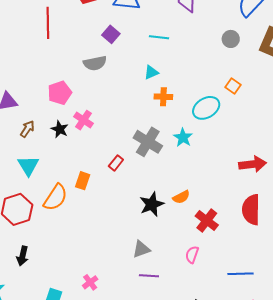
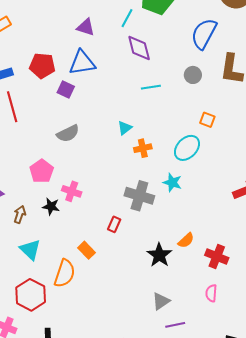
purple square: (111, 34) -> (66, 89), moved
cyan line: (159, 37) -> (151, 87), moved
orange rectangle: (83, 181) -> (86, 250), turned -48

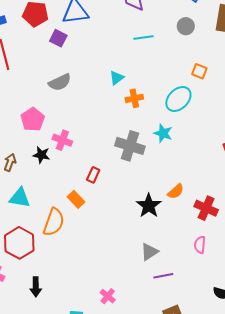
red rectangle: (114, 224) -> (93, 175), moved
cyan triangle: (30, 250) -> (20, 198), turned -35

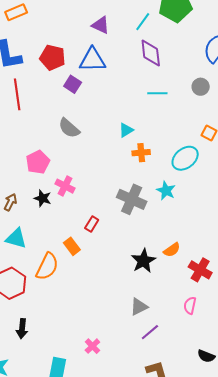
gray semicircle: (60, 82) -> (69, 128), turned 60
purple line: (163, 276) -> (150, 332), turned -36

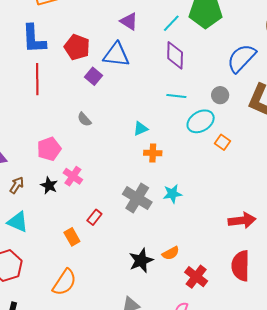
gray semicircle: (69, 128) -> (84, 119), size x0.7
cyan ellipse: (185, 158) -> (201, 121), moved
cyan star: (166, 191) -> (172, 194), turned 30
orange semicircle: (47, 266) -> (64, 282), moved

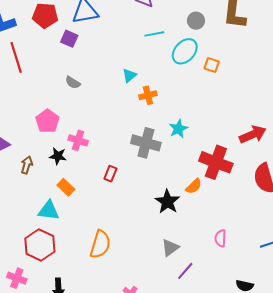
cyan triangle: (18, 222) -> (49, 211), moved
orange rectangle: (72, 237) -> (66, 187), moved
red cross: (196, 277) -> (216, 162), moved, size x1.4

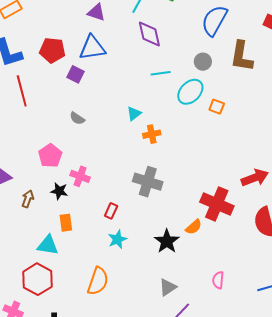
cyan star: (178, 129) -> (117, 239), moved
orange rectangle: (66, 187) -> (66, 223), turned 36

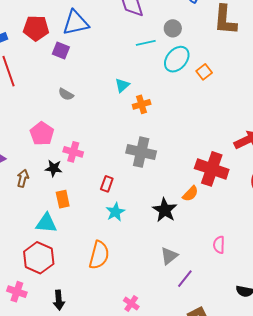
gray circle: (203, 62) -> (173, 28), moved
orange square: (217, 107) -> (204, 72), turned 35

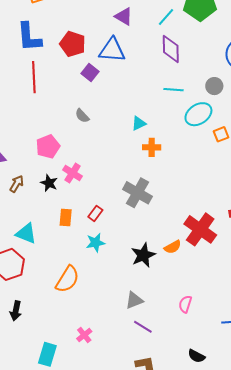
gray circle: (173, 28) -> (214, 86), moved
orange rectangle: (63, 199) -> (66, 218), moved
purple line: (185, 279) -> (143, 327), turned 66

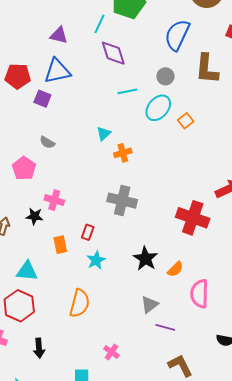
pink pentagon: (48, 147) -> (24, 168), moved
orange semicircle: (173, 247) -> (175, 269), moved
pink semicircle: (185, 304) -> (199, 294), size x1.6

